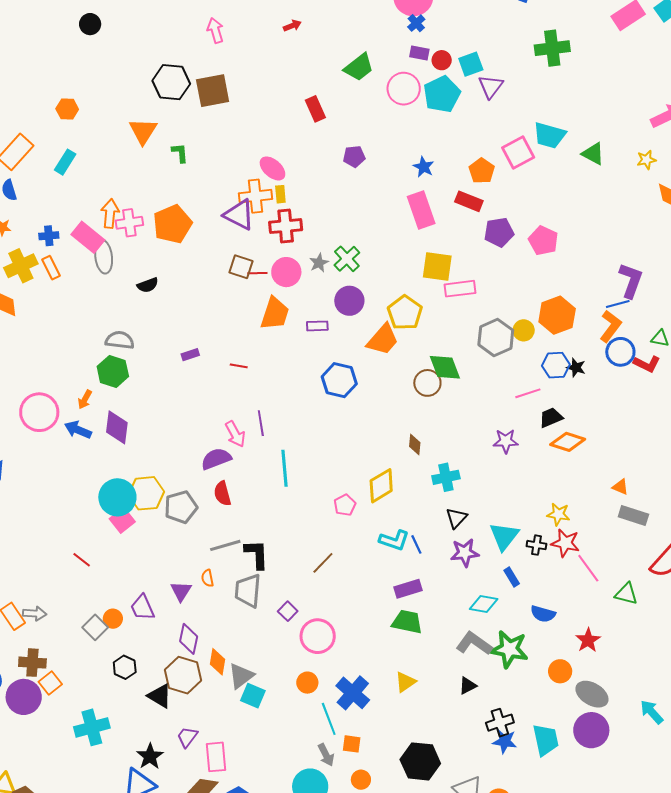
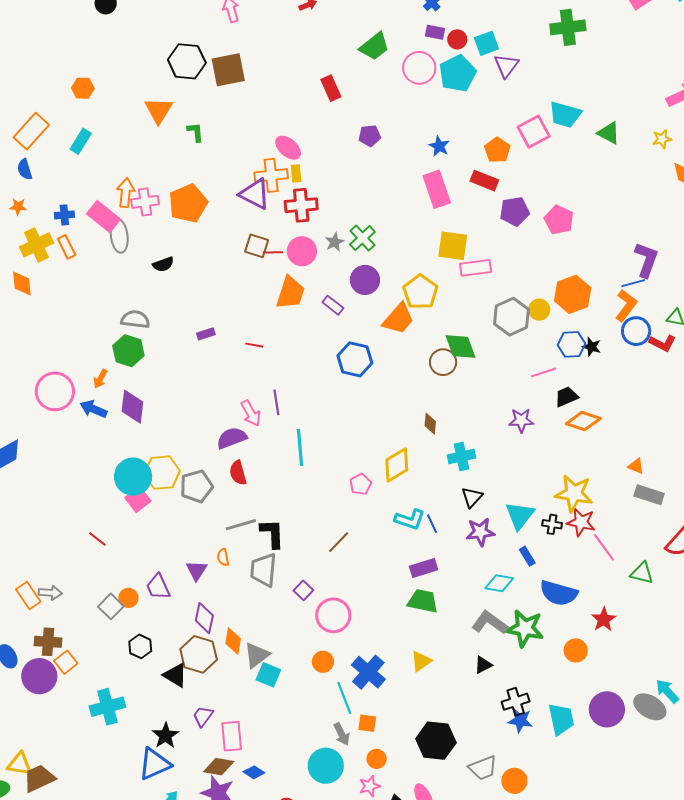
purple rectangle: (317, 326) -> (333, 305), turned 40
yellow star: (558, 514) -> (574, 493), size x1.6
blue semicircle: (543, 614) -> (559, 593), size x1.5
gray ellipse: (592, 694) -> (650, 707), moved

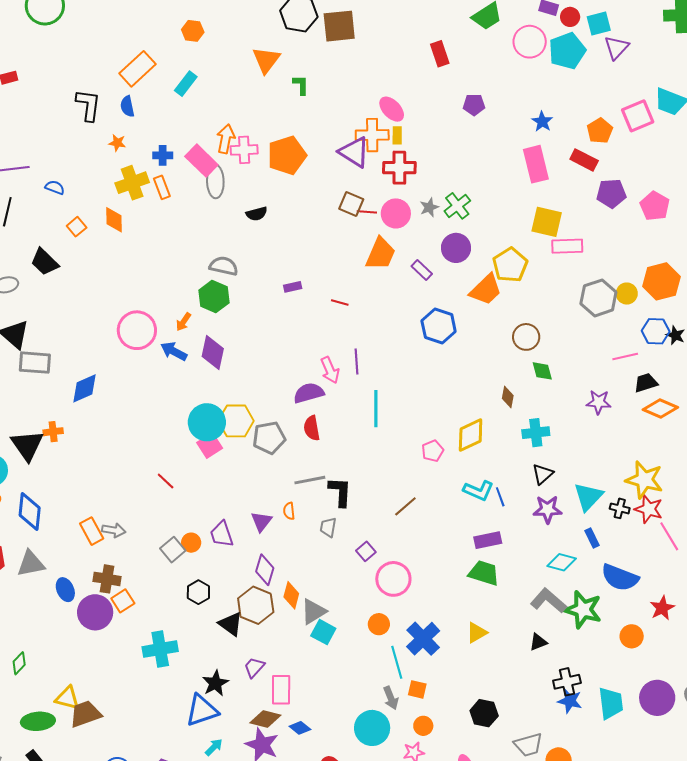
green diamond: (460, 347) -> (542, 371), moved, size x0.7
gray trapezoid: (264, 570) -> (328, 527), size x0.6
black hexagon: (436, 741) -> (484, 713), size x0.7

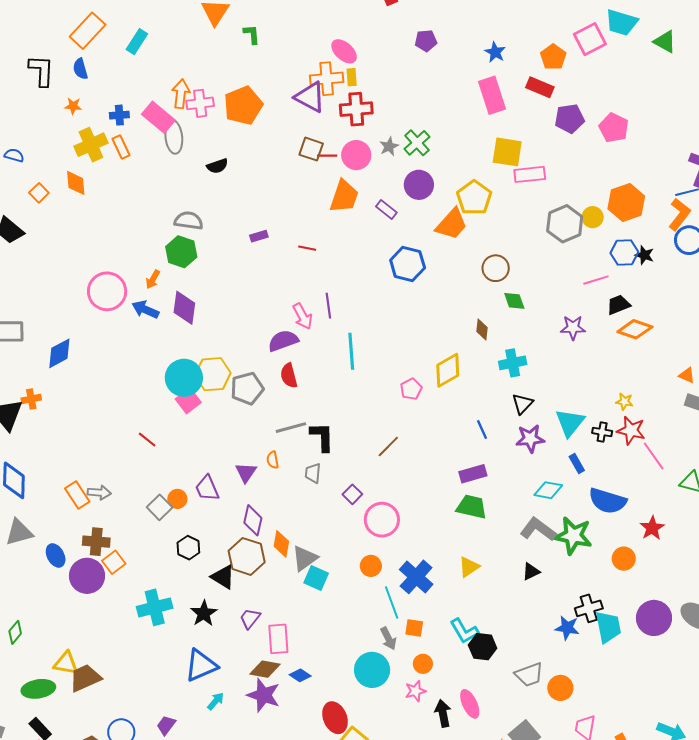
yellow star: (644, 480) -> (624, 402), size x0.5
cyan L-shape: (478, 491) -> (464, 631), moved, turned 40
black cross: (567, 682) -> (589, 608), moved
black star: (215, 683) -> (204, 613), moved

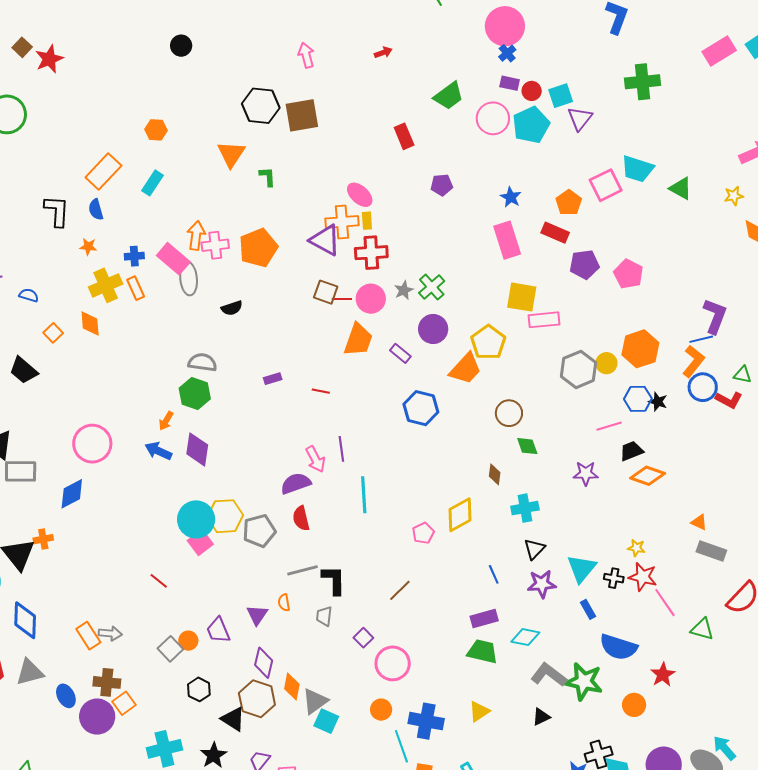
pink circle: (107, 291) -> (92, 444), moved
cyan diamond: (548, 490) -> (525, 637), moved
blue cross: (416, 577) -> (426, 721), turned -32

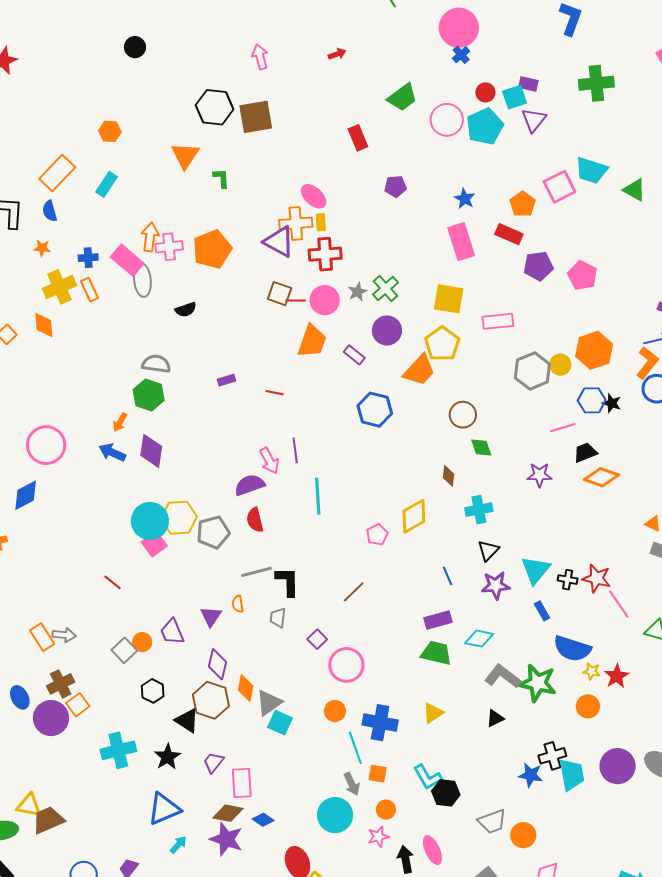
purple rectangle: (510, 83) -> (528, 84), moved
yellow square: (522, 297) -> (449, 299), moved
yellow star: (636, 548) -> (592, 671), moved
brown cross: (107, 682) -> (61, 684), turned -32

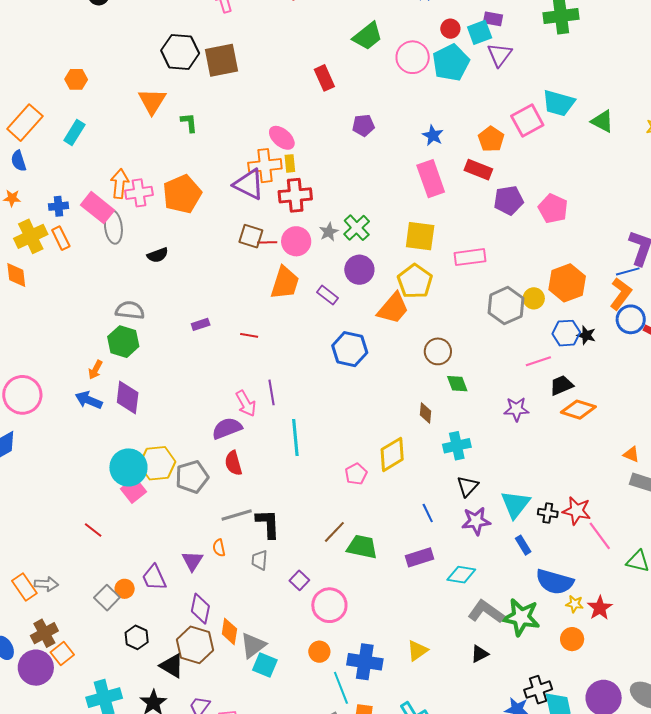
green trapezoid: (436, 653) -> (362, 547), moved

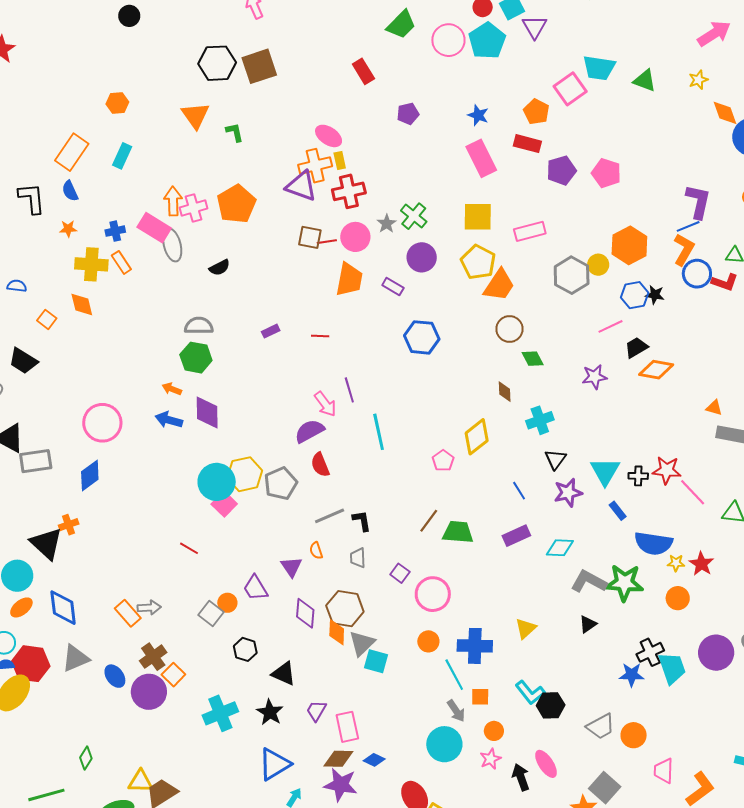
yellow cross: (31, 236) -> (91, 264), turned 36
orange trapezoid: (393, 308) -> (499, 285), moved
orange arrow: (95, 370) -> (172, 389), turned 90
black L-shape: (268, 524) -> (362, 521), size x0.7
brown hexagon: (195, 645) -> (345, 609), moved

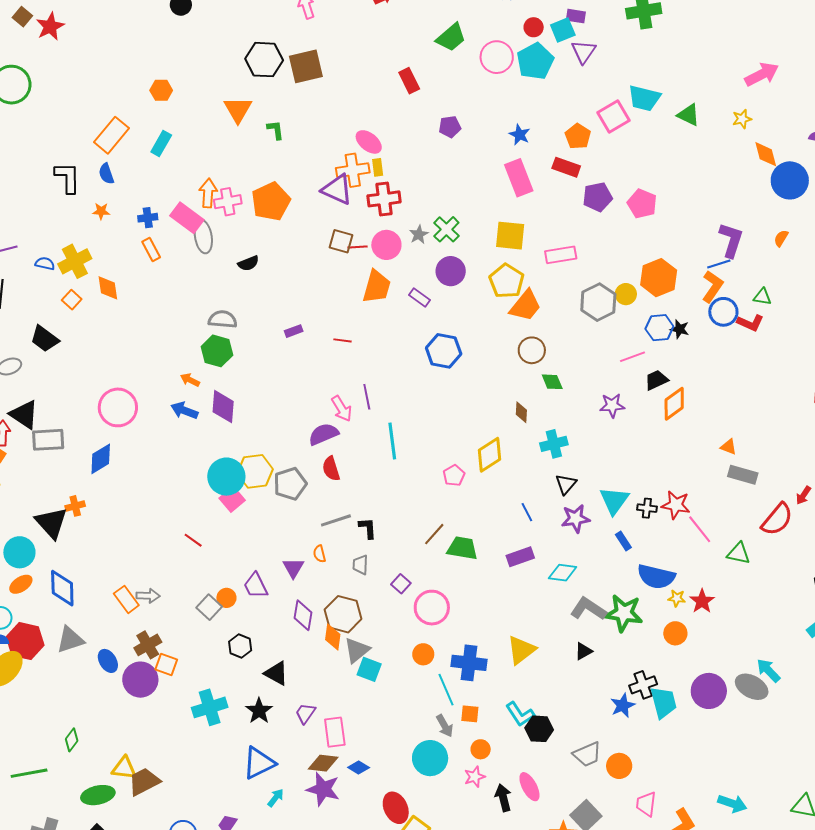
yellow cross: (91, 264) -> (75, 261), moved, turned -36
orange diamond: (656, 370) -> (674, 404), turned -52
yellow triangle: (526, 628) -> (521, 650), size x1.4
orange square: (173, 675) -> (166, 665), turned -30
blue star: (632, 675) -> (623, 705), turned -30

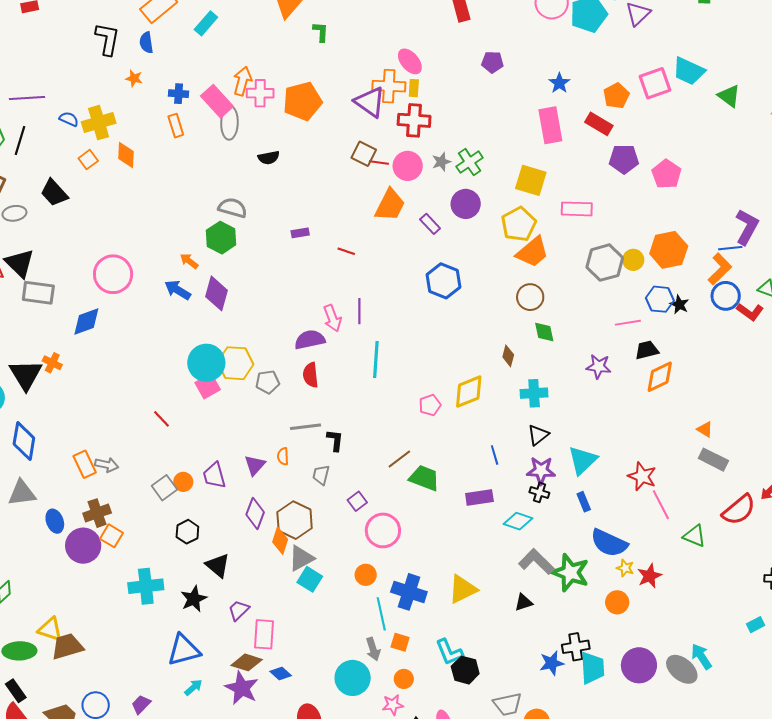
gray pentagon: (290, 484) -> (267, 382), size x0.7
orange cross: (75, 506) -> (52, 363), turned 30
black cross: (647, 508) -> (539, 492), moved

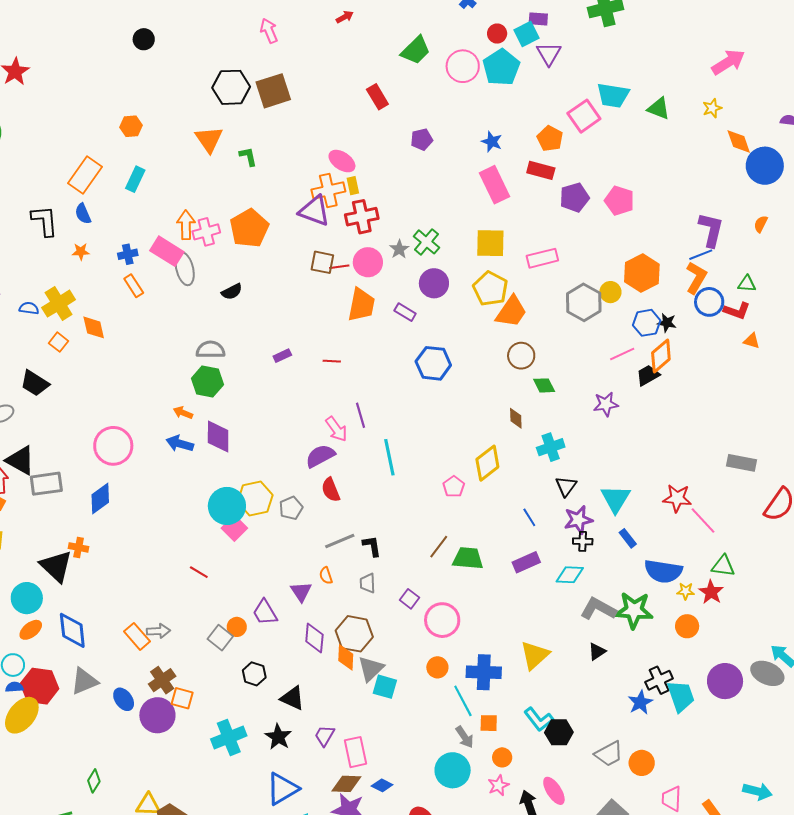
orange diamond: (660, 377) -> (661, 356), moved
orange triangle: (705, 429) -> (752, 341), moved
green triangle: (694, 536) -> (723, 566), moved

